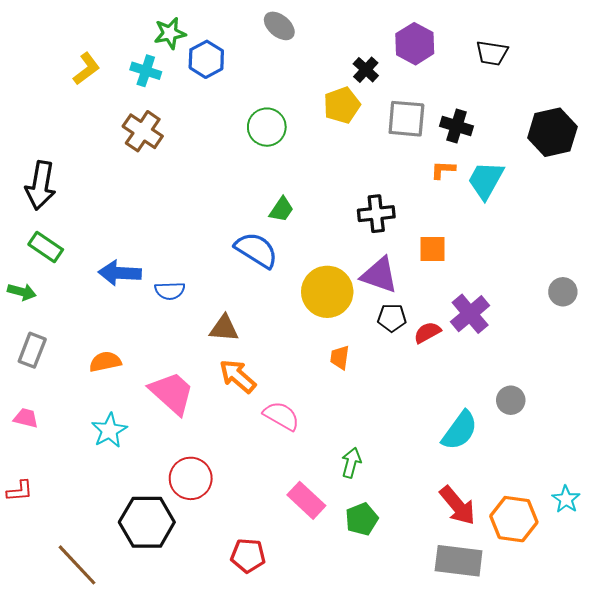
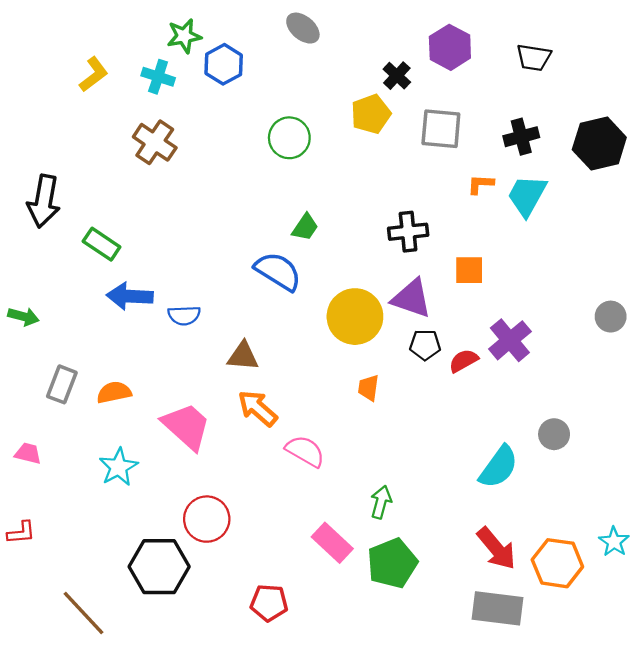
black cross: (457, 126) -> (521, 137), moved, turned -32
green rectangle: (46, 247) -> (102, 244), moved
gray rectangle: (32, 350) -> (62, 384), moved
green pentagon: (362, 519) -> (392, 563), size x1.4

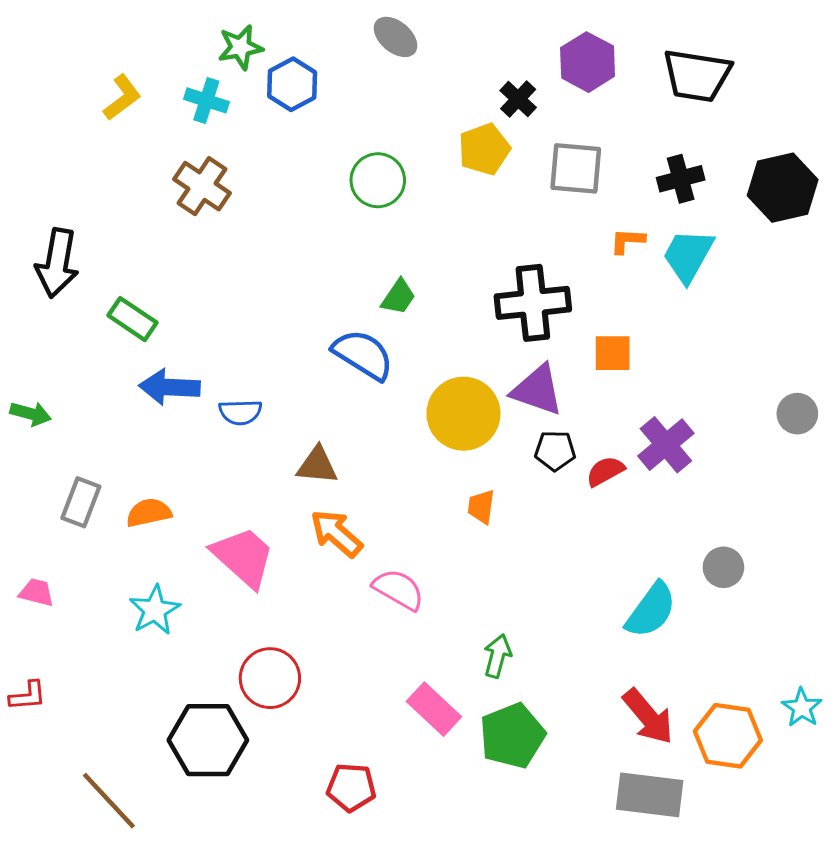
black trapezoid: (534, 57) -> (697, 75), size x1.5
black cross: (408, 232) -> (533, 303), size x1.4

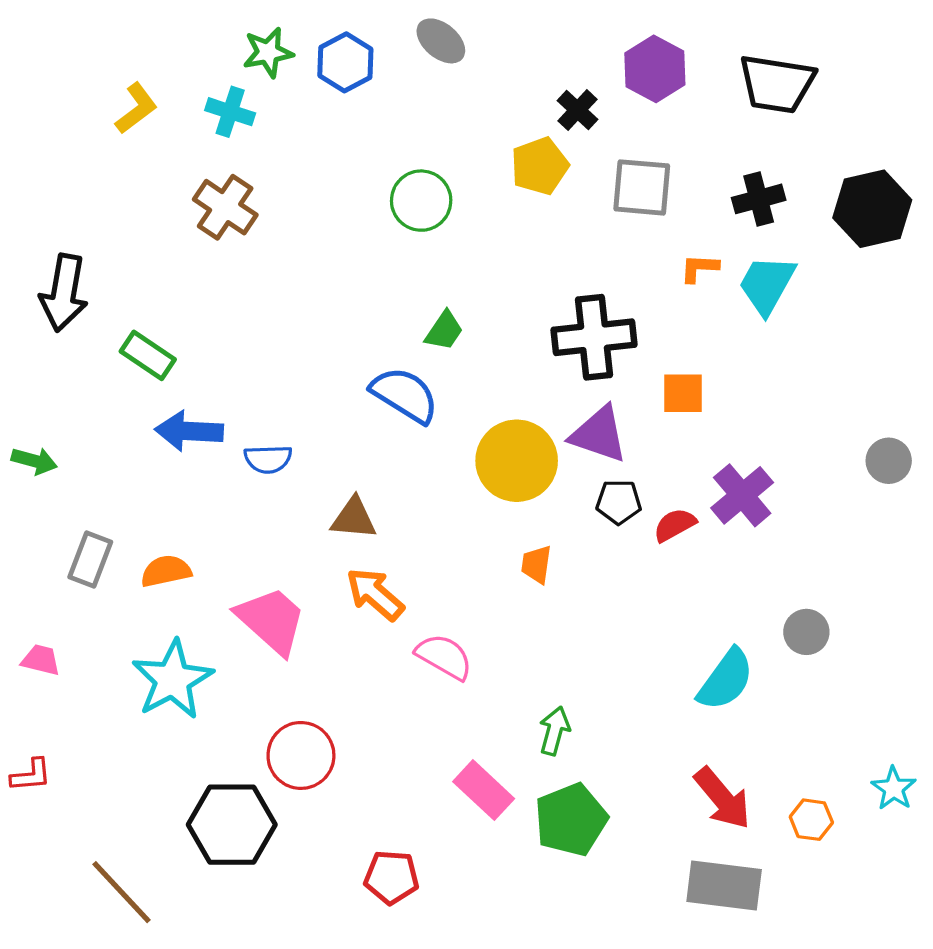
blue hexagon: (292, 84) -> (345, 62), moved
cyan star: (155, 610) -> (173, 680), size x1.4
orange hexagon: (728, 736) -> (811, 820), size x0.6

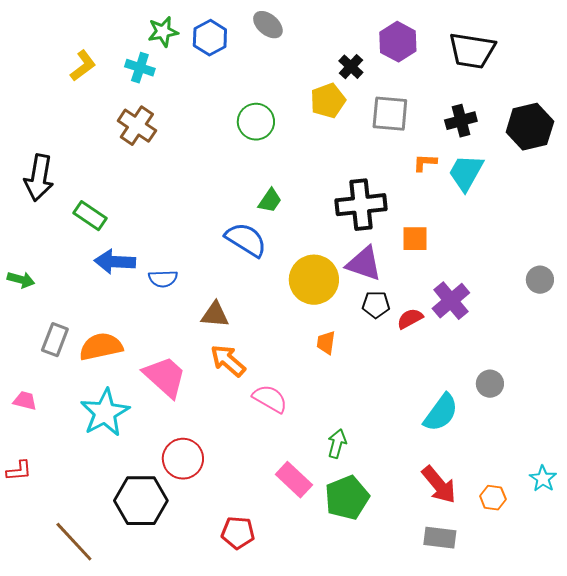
orange semicircle: (166, 571) -> (101, 347), size x1.4
gray rectangle: (724, 886) -> (440, 538), size x0.7

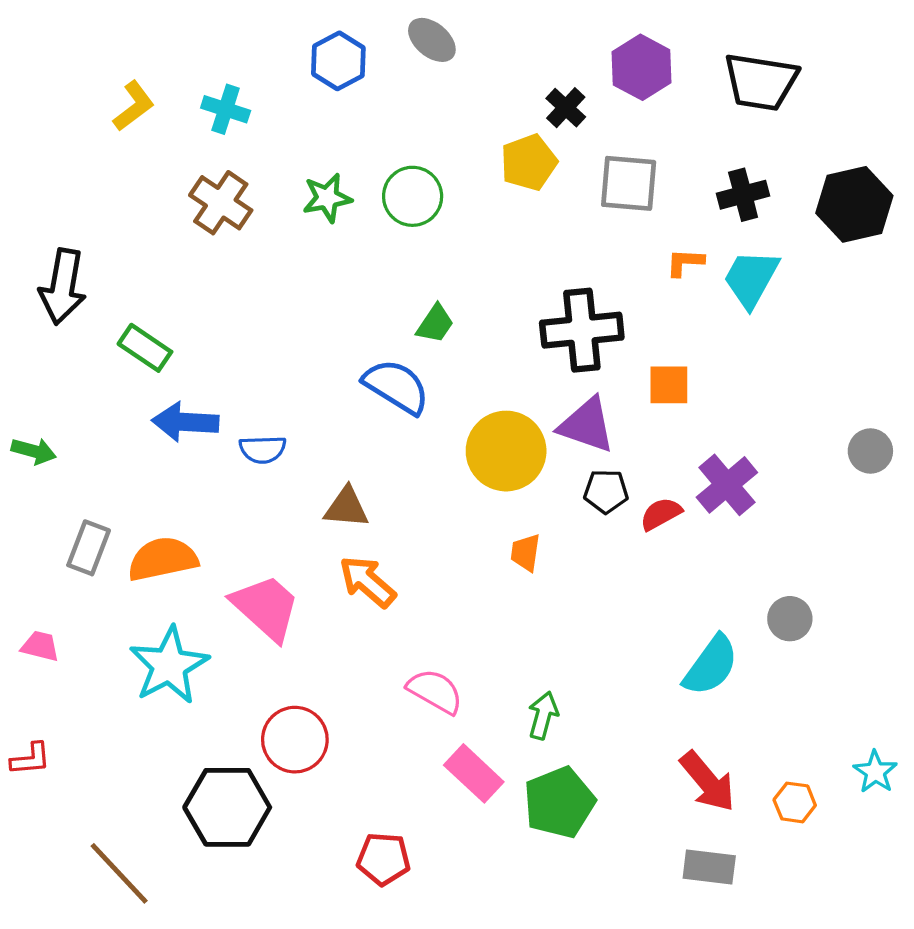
green star: (163, 32) -> (327, 198), moved
pink semicircle: (270, 399) -> (435, 691), moved

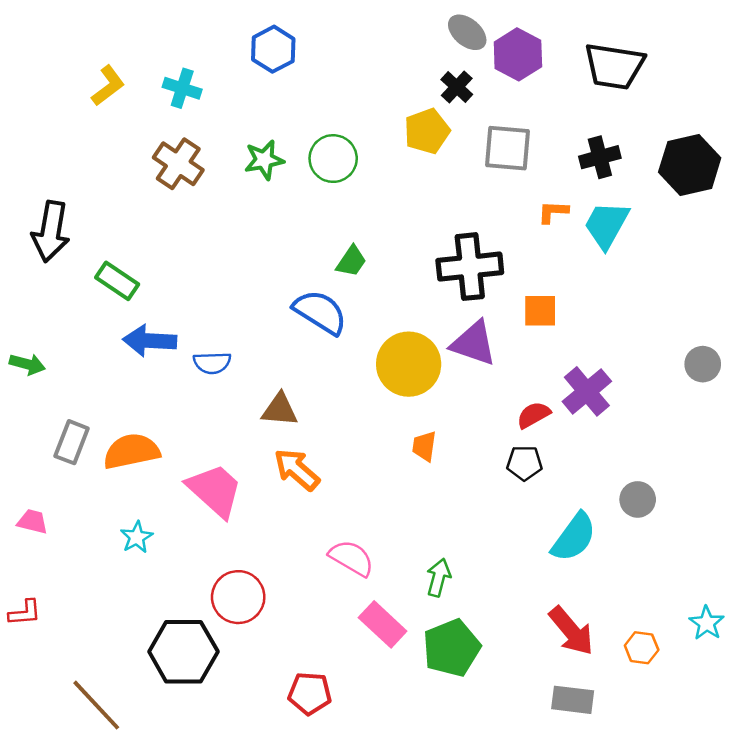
gray ellipse: (432, 40) -> (467, 32), moved
black pentagon: (606, 491) -> (524, 463), moved
cyan star: (169, 665) -> (137, 537), size x0.5

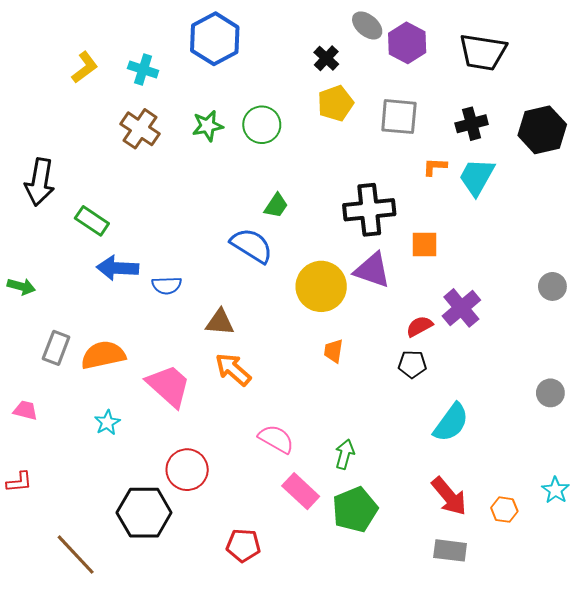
blue hexagon: (273, 49) -> (215, 39), size x1.4
black cross: (457, 87) -> (326, 58), moved
gray circle: (638, 499) -> (550, 393), moved

